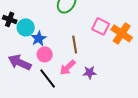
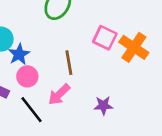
purple star: (90, 72) -> (103, 105), moved

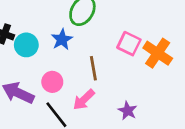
blue star: (19, 54) -> (62, 39), moved
purple star: (103, 105) -> (128, 111), turned 30

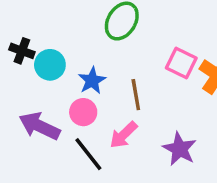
blue star: (62, 39) -> (92, 81), moved
purple star: (128, 111) -> (180, 149), size x1.4

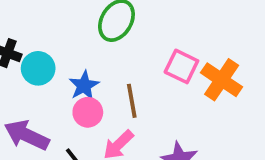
pink circle: (83, 112) -> (88, 112), moved

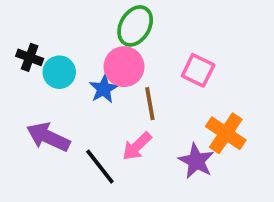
orange cross: (222, 80) -> (226, 133), moved
pink circle: (88, 112) -> (124, 67), moved, size x1.4

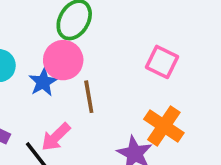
pink square: (198, 70) -> (162, 62), moved
pink arrow: (137, 146) -> (56, 137), moved

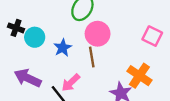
pink circle: (63, 60) -> (98, 34), moved
pink square: (162, 62) -> (152, 36), moved

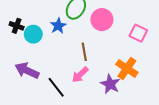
pink circle: (98, 34) -> (102, 20), moved
blue star: (63, 48) -> (58, 26), moved
pink arrow: (71, 83) -> (80, 75), moved

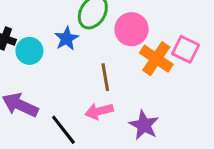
orange cross: (127, 68) -> (156, 59), moved
pink arrow: (80, 75) -> (99, 111), turned 30

